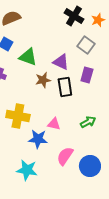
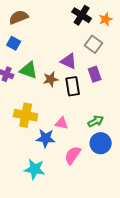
green triangle: (28, 57) -> (29, 70), moved
purple rectangle: (87, 75) -> (95, 74), turned -35
blue circle: (90, 166) -> (101, 143), moved

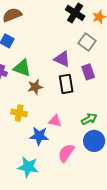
brown star: (51, 79) -> (35, 87), moved
yellow cross: (26, 115) -> (19, 113), size x0.7

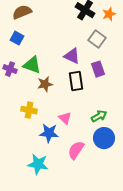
pink triangle: (55, 121) -> (65, 118), turned 32

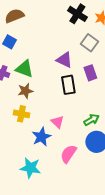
brown star: (45, 84) -> (25, 91), moved
blue star: (49, 133) -> (41, 137), turned -30

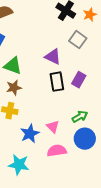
purple rectangle: (90, 73) -> (79, 80), moved, turned 49
pink triangle: (57, 122) -> (53, 127), moved
pink semicircle: (68, 154) -> (57, 151), turned 48

